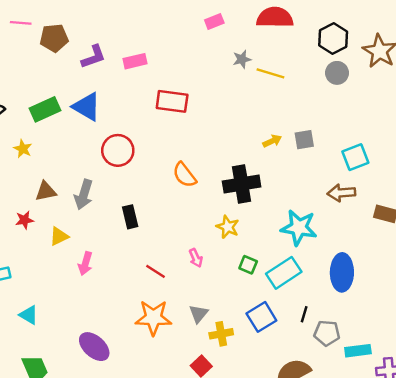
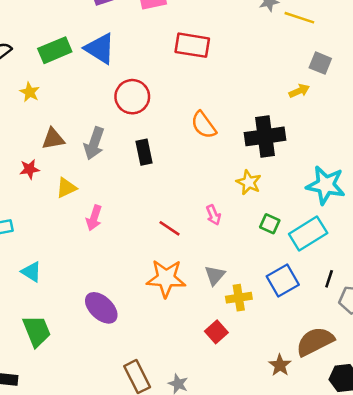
gray square: (304, 140) -> (320, 63), moved, turned 30
black rectangle: (130, 217) -> (144, 152), moved

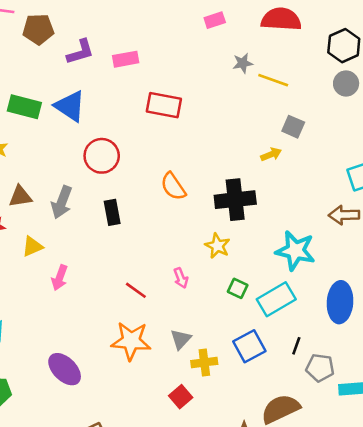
green rectangle: (55, 50) -> (24, 107), turned 36

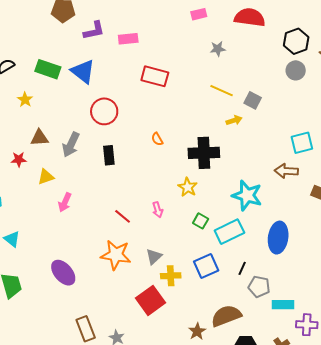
yellow line: (273, 80) -> (222, 91), moved
orange semicircle: (173, 186) -> (157, 139), size x0.6
red square: (181, 397) -> (151, 300), size x1.6

